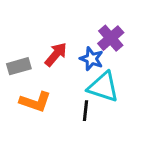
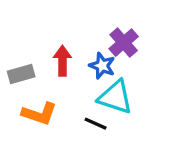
red arrow: (56, 54) -> (62, 61), turned -40
black line: (86, 111) -> (96, 124), turned -72

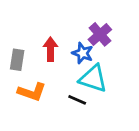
gray rectangle: (21, 74) -> (17, 60), turned -65

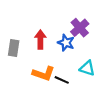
cyan triangle: (93, 79) -> (87, 68), moved, size x0.7
orange L-shape: (32, 92) -> (44, 74), moved

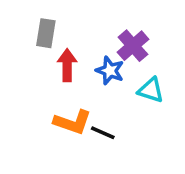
gray rectangle: (14, 48) -> (46, 33), moved
cyan triangle: (87, 68) -> (151, 90), moved

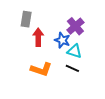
cyan triangle: (151, 90) -> (74, 51), moved
black line: (103, 133) -> (72, 68), moved

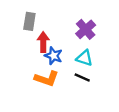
blue star: (62, 40) -> (54, 56), moved

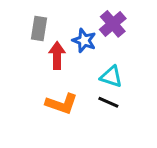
purple cross: (86, 29) -> (113, 24), moved
blue star: (54, 56) -> (84, 40), moved

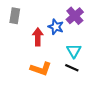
gray rectangle: (39, 28) -> (15, 16), moved
cyan triangle: (111, 77) -> (74, 51), turned 42

